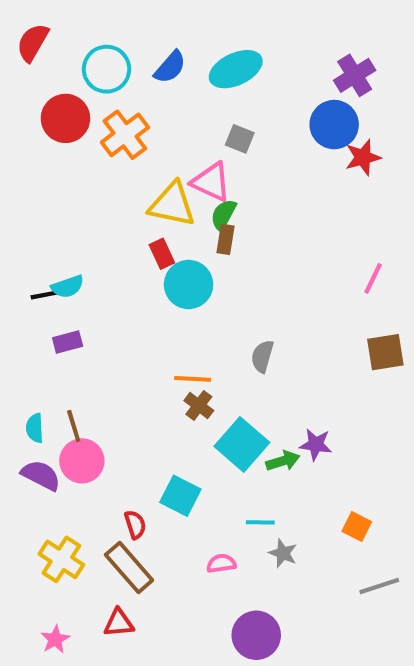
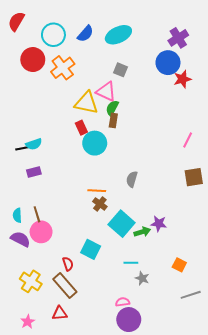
pink semicircle: (221, 563) -> (123, 302), moved

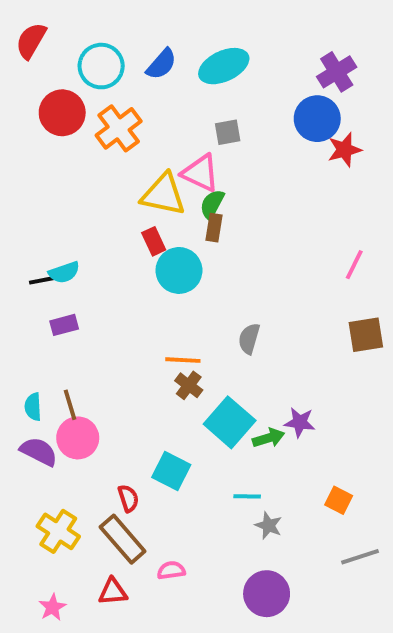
gray square: (121, 70) -> (228, 132), turned -32
pink semicircle: (123, 302) -> (171, 570), moved
purple circle: (129, 320) -> (267, 594), moved

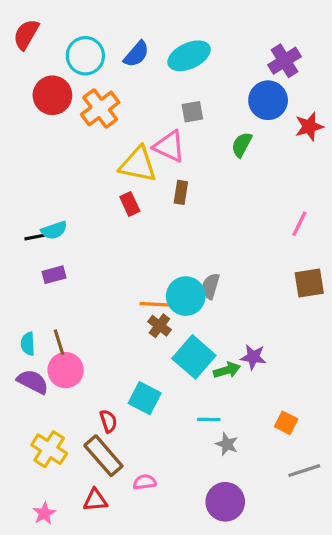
red star: (344, 150) -> (309, 127), moved
green semicircle: (212, 204) -> (242, 145), moved
cyan circle: (179, 270) -> (186, 296), moved

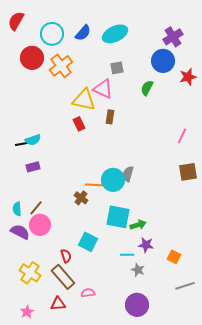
brown cross: (159, 326) -> (81, 198), moved
brown line: (59, 342) -> (36, 208), turned 56
cyan square: (194, 357) -> (118, 217), turned -30
purple star: (253, 357) -> (146, 245), moved

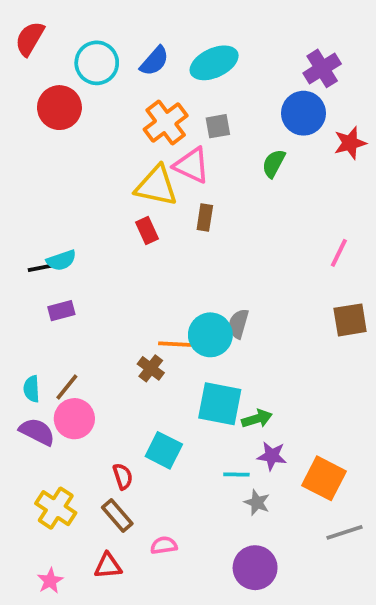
orange cross: (61, 66) -> (166, 122), moved
orange square: (174, 257) -> (324, 478), size x1.6
brown rectangle: (63, 277) -> (117, 516), size x0.7

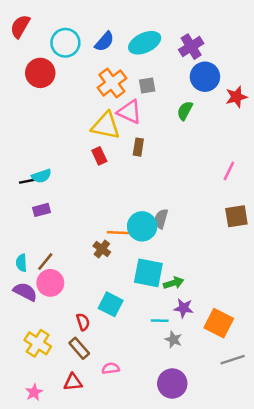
purple cross: (322, 68) -> (191, 47), moved

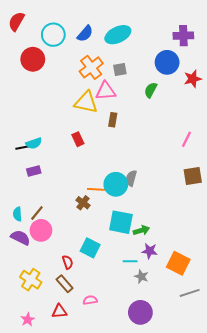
purple cross: (191, 47) -> (183, 36), moved, turned 30
pink triangle: (130, 112) -> (106, 91), turned -30
red rectangle: (99, 156) -> (78, 139), moved

